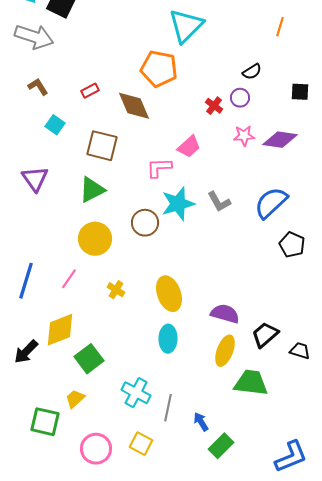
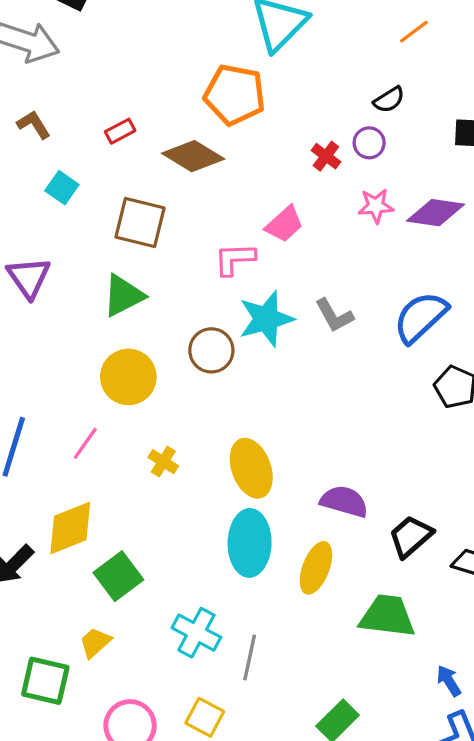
orange line: (280, 27) -> (414, 32), moved, turned 36
brown diamond: (134, 106) -> (193, 156), turned -36
cyan ellipse: (168, 339) -> (250, 543), size x1.4
yellow ellipse: (225, 351) -> (316, 568), moved
blue arrow: (201, 422) -> (449, 681), moved

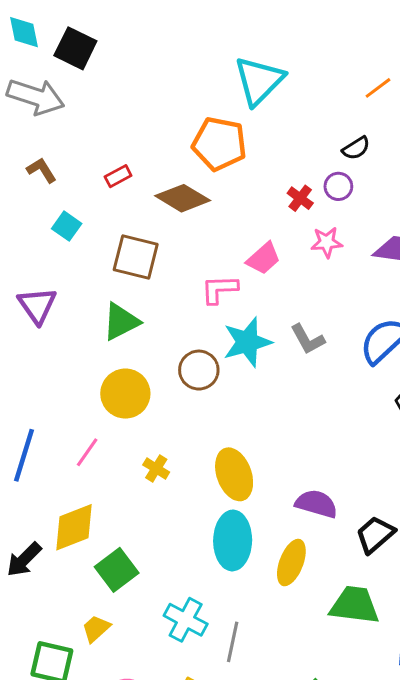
pink star: (376, 206) -> (327, 242), moved

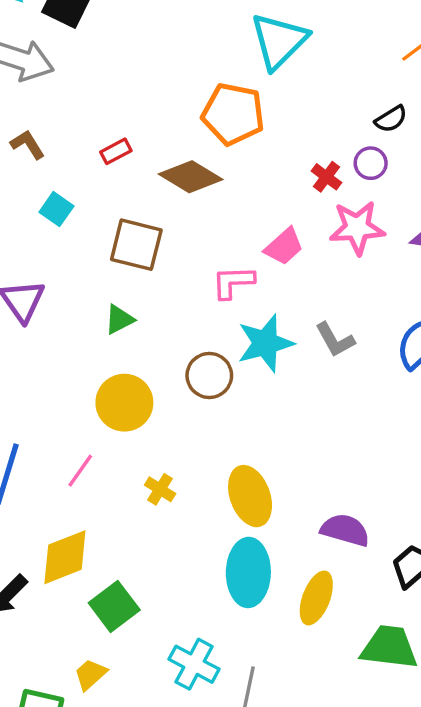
pink star: (327, 242) -> (357, 228), size x1.5
green triangle: (121, 322) -> (119, 319), size x0.7

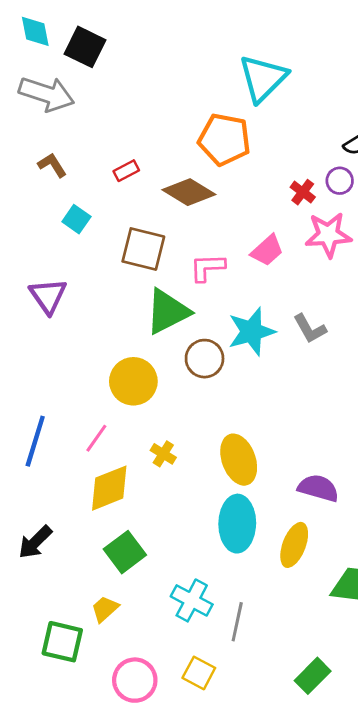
pink L-shape: (233, 282) -> (207, 267), moved
green triangle: (119, 319) -> (168, 312), moved, size x1.8
yellow diamond: (65, 557) -> (109, 488), moved

